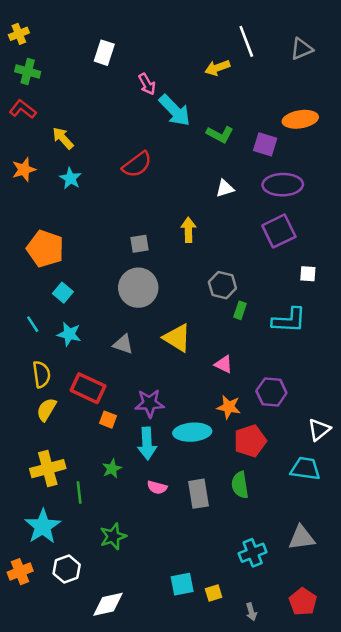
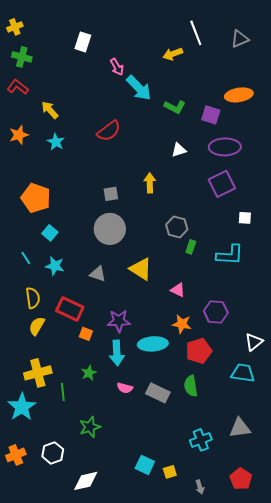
gray rectangle: (199, 494) -> (158, 393), turned -55
cyan star: (43, 526) -> (22, 407), moved
cyan square: (182, 584) -> (145, 465), turned 36

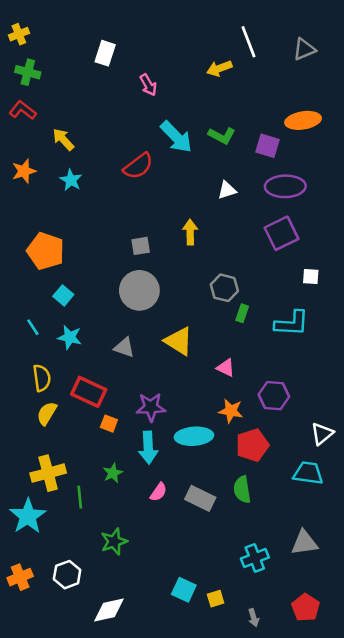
cyan arrow: (139, 88) -> (176, 137), moved
pink semicircle: (125, 388) -> (158, 492), turned -70

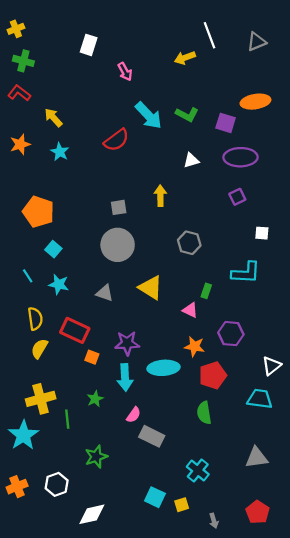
purple square: (281, 233) -> (237, 197), size x0.6
green rectangle: (242, 313) -> (206, 291), moved
gray rectangle: (200, 498) -> (152, 436), moved
cyan cross: (255, 558) -> (198, 470), moved, turned -30

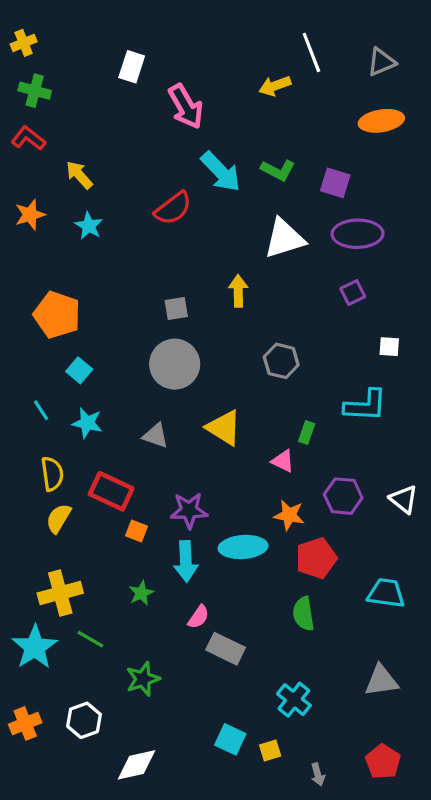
pink arrow: (125, 72) -> (186, 107), size x1.6
orange ellipse: (255, 102) -> (381, 121), moved
white triangle: (191, 160) -> (284, 238), size x1.8
white triangle: (272, 366) -> (404, 499), moved, turned -42
green line: (67, 419) -> (90, 639), moved, turned -54

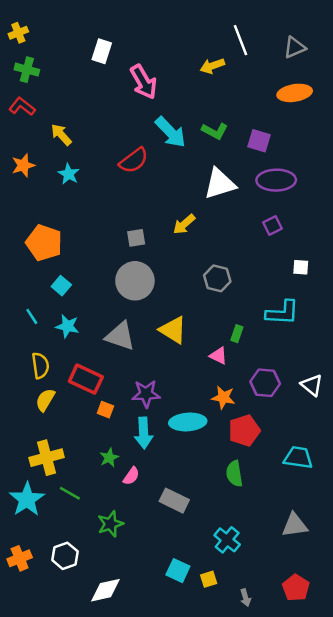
yellow arrow: (238, 291) -> (184, 224), turned -130
gray triangle: (156, 436) -> (120, 336), size x1.5
pink semicircle: (199, 617) -> (131, 476), moved

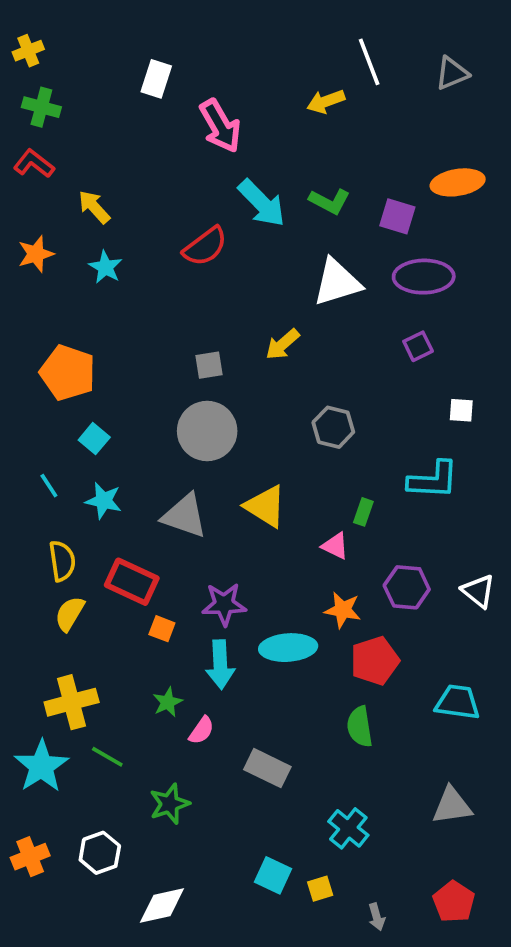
orange ellipse: (295, 93) -> (458, 182), moved

